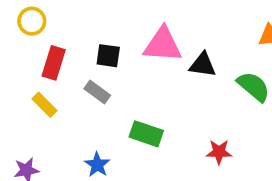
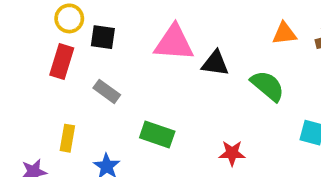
yellow circle: (32, 21) -> (69, 18), moved
black square: (108, 56) -> (103, 37), moved
yellow rectangle: (45, 105) -> (67, 138), moved, turned 55

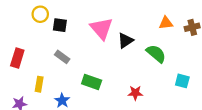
pink triangle: (174, 43) -> (101, 28), turned 45
red rectangle: (62, 61) -> (17, 58), moved
black triangle: (215, 63) -> (125, 40), turned -42

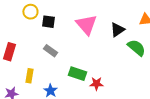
black triangle: (125, 40) -> (117, 30), moved
red star: (135, 93) -> (96, 84), moved

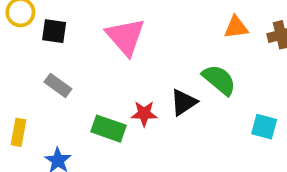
black triangle: (117, 30) -> (184, 102), moved
red star: (96, 84) -> (144, 114), moved

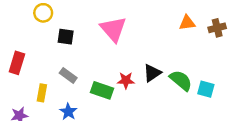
black square: (54, 31) -> (66, 37), moved
green semicircle: (219, 80) -> (181, 80), moved
gray rectangle: (58, 85) -> (68, 75), moved

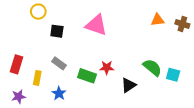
brown cross: (217, 28) -> (182, 24), turned 32
pink triangle: (113, 29) -> (96, 25), turned -30
red rectangle: (17, 63) -> (16, 64), moved
black triangle: (152, 73) -> (128, 85), moved

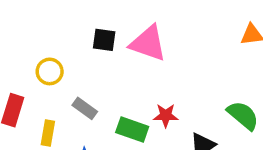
yellow circle: (38, 12) -> (50, 71), moved
black square: (57, 31) -> (104, 40), moved

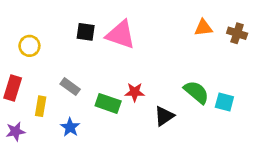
yellow circle: (50, 71) -> (29, 46), moved

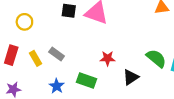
green rectangle: (108, 103) -> (86, 81), moved
yellow rectangle: (41, 106) -> (36, 58), moved, turned -40

